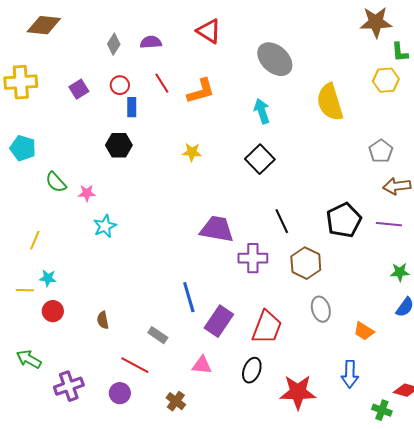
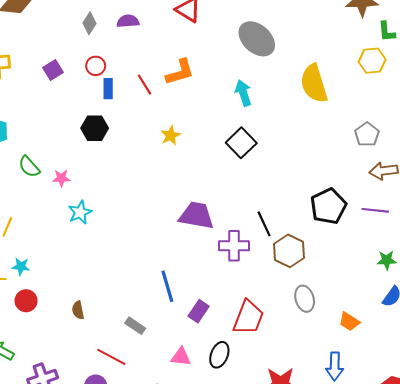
red line: (162, 83) -> (145, 85), moved
yellow star: (192, 152) -> (171, 136), turned -30
black line: (282, 221) -> (264, 224), moved
purple rectangle: (219, 321) -> (199, 311), size x0.7
black ellipse: (252, 370) -> (219, 355), moved

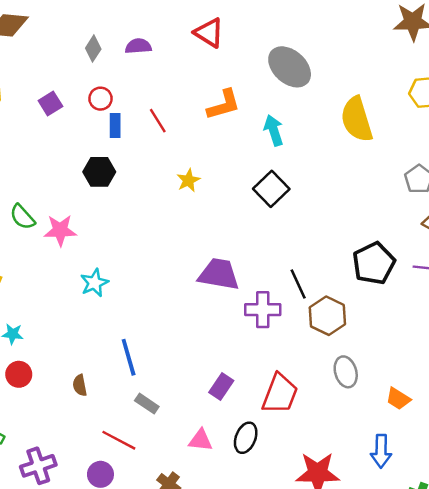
orange L-shape: (180, 72) -> (224, 105), moved
pink star: (61, 178) -> (60, 230), size x1.5
cyan star: (80, 212) -> (94, 283), moved
blue line: (167, 286) -> (129, 357), moved

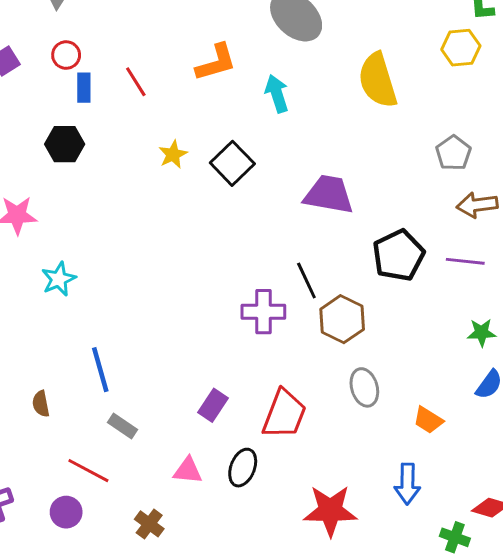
black square: (271, 189) -> (232, 163), moved
purple trapezoid: (219, 274) -> (329, 195), moved

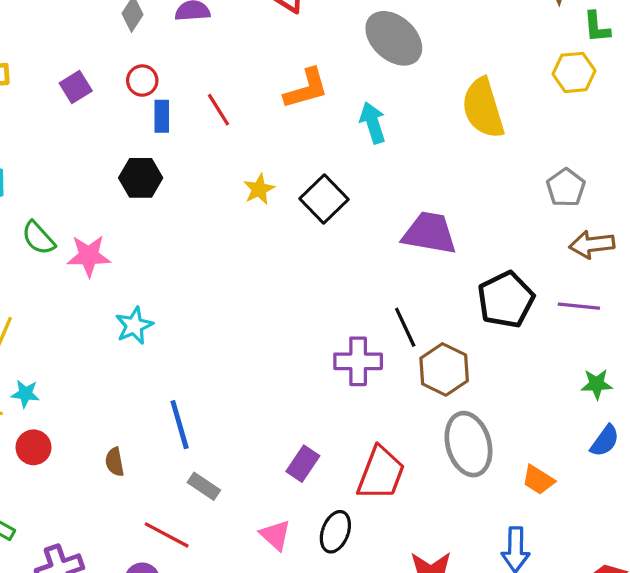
gray ellipse: (364, 387) -> (468, 444), size x1.5
pink triangle: (188, 471) -> (275, 535), turned 36

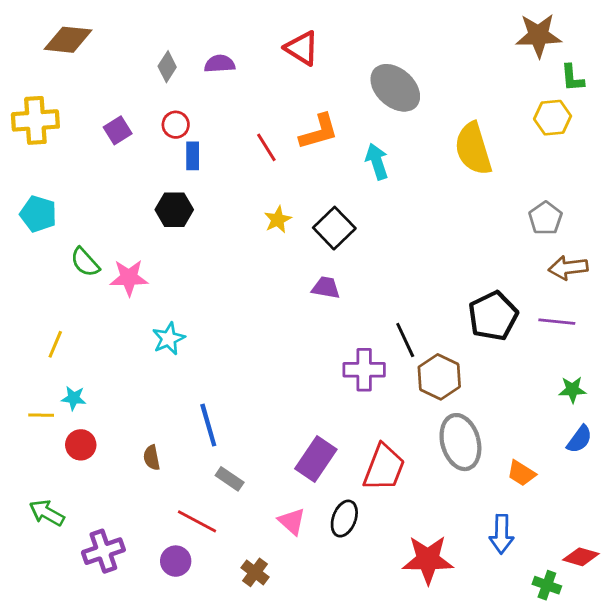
red line: (219, 110) -> (266, 147), moved
purple trapezoid: (430, 233) -> (326, 288), moved, size x0.6
purple rectangle: (303, 464) -> (316, 459), size x1.4

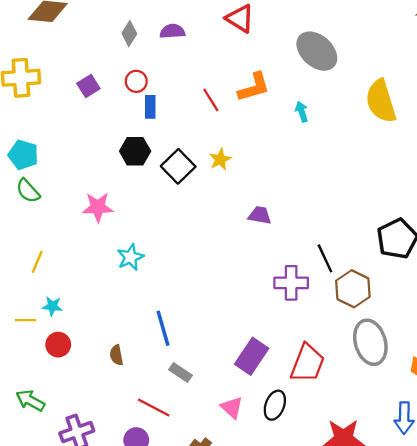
cyan arrow: (377, 162) -> (302, 112), size x0.7
black square: (334, 228) -> (178, 166), moved
green semicircle: (85, 262) -> (28, 191), moved

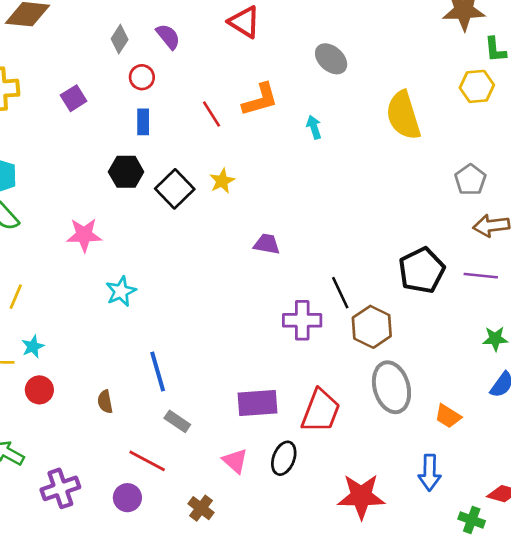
purple semicircle: (172, 31) -> (168, 36), turned 55
gray ellipse: (317, 51) -> (331, 59), size x0.7
red circle: (136, 81) -> (142, 77), moved
cyan star: (52, 306) -> (33, 347), turned -30
purple rectangle: (252, 356) -> (257, 403), turned 52

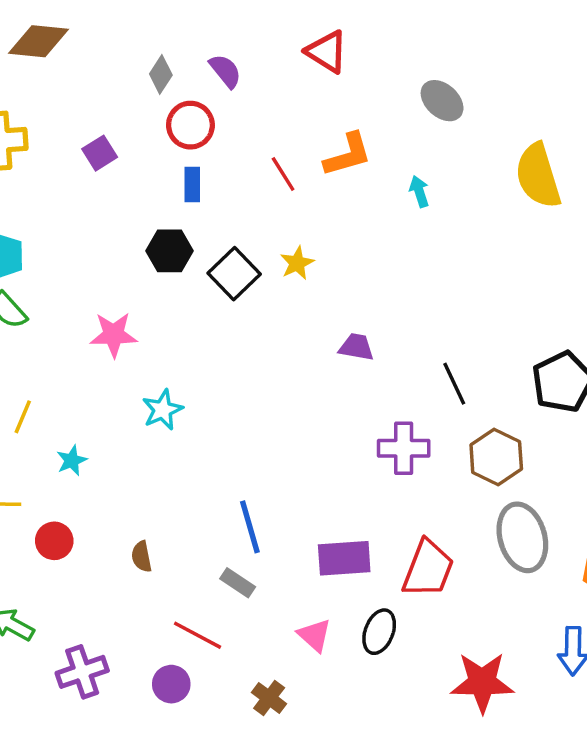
red circle: (142, 77) -> (190, 125), size x1.4
black line: (340, 293) -> (454, 384), moved
cyan star: (33, 347) -> (72, 460), moved
blue line: (158, 372) -> (250, 527), moved

